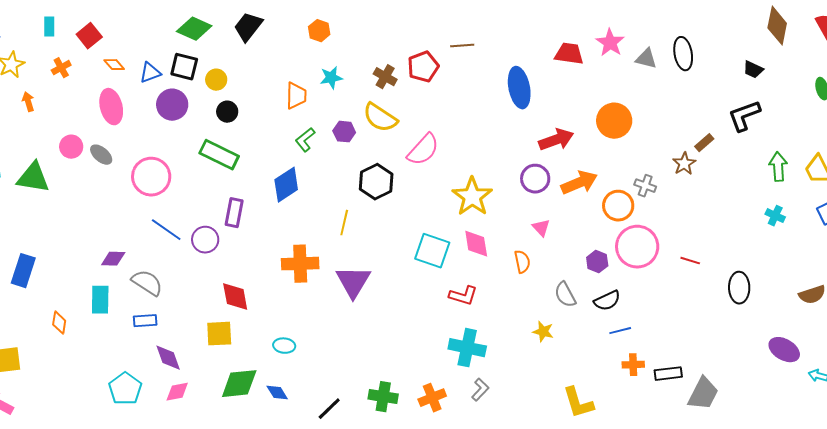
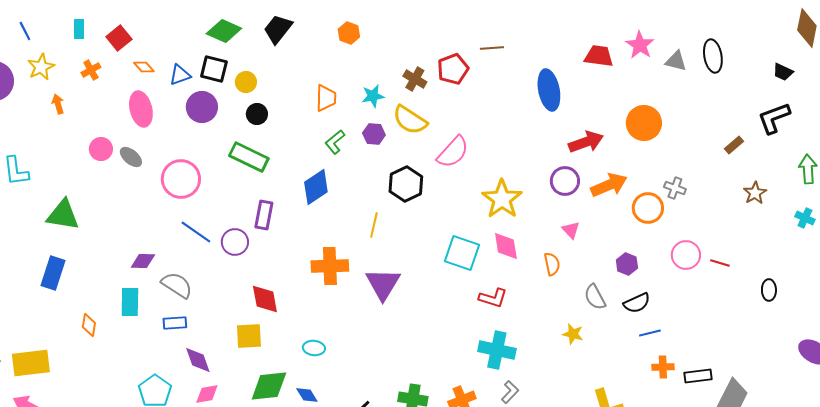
cyan star: (331, 78) -> (373, 96), moved
brown star: (684, 164) -> (755, 193), moved
green triangle: (33, 178) -> (63, 215), moved
pink circle: (637, 247) -> (686, 255), moved, size x0.7
black ellipse: (739, 288) -> (769, 290), size x0.7

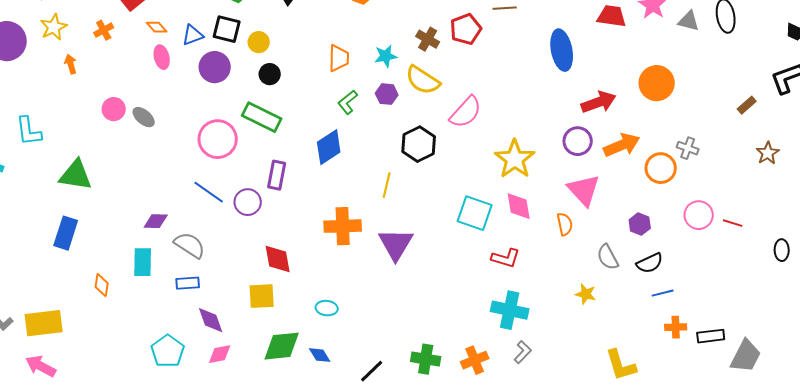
pink ellipse: (141, 109) -> (162, 57), moved, size x0.7
pink circle: (181, 179) -> (218, 139), moved
pink triangle: (571, 230) -> (584, 190), size x1.8

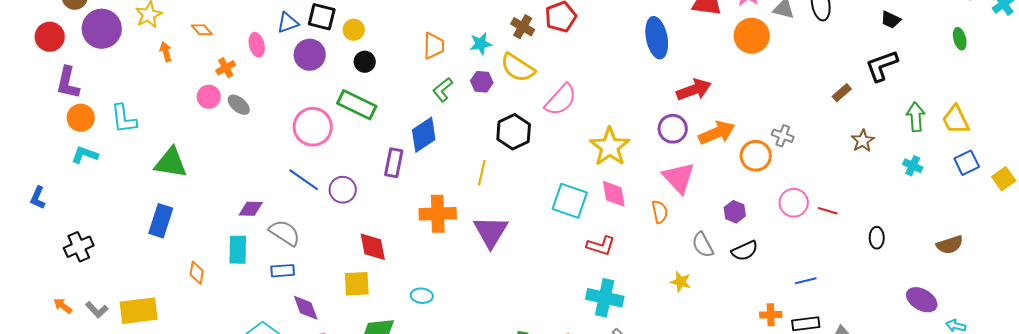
orange diamond: (157, 27) -> (202, 30), moved
orange cross: (104, 30) -> (226, 68), moved
orange circle: (657, 83) -> (752, 36), moved
purple rectangle: (277, 175) -> (394, 163), moved
blue line: (663, 293) -> (806, 281), moved

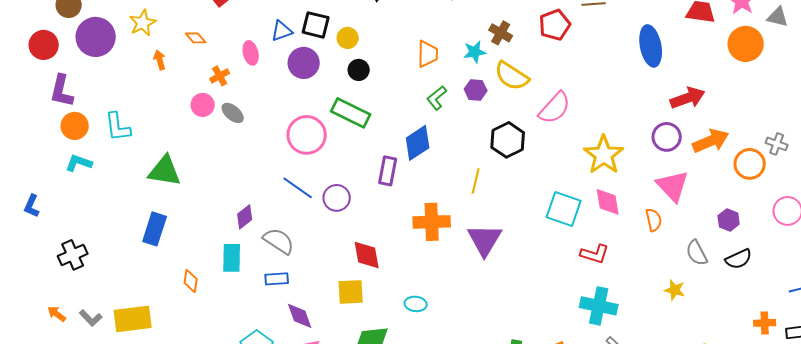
brown cross: (523, 27) -> (501, 33), moved
purple diamond: (251, 209) -> (245, 217), turned -40

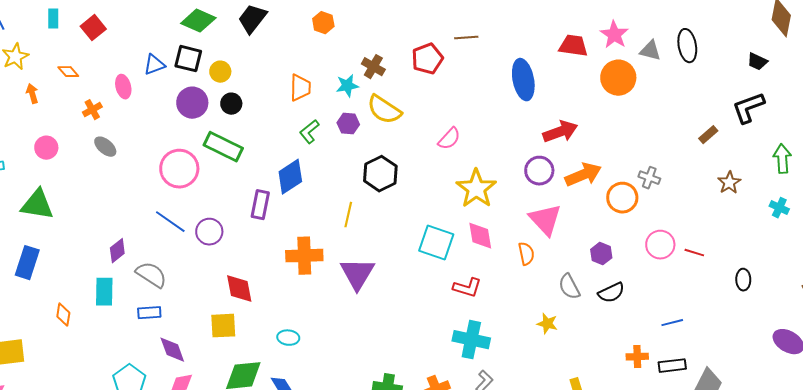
purple circle: (304, 63) -> (192, 103), moved
pink circle: (203, 105) -> (46, 148), moved
pink semicircle: (555, 108) -> (449, 139), moved, size x0.7

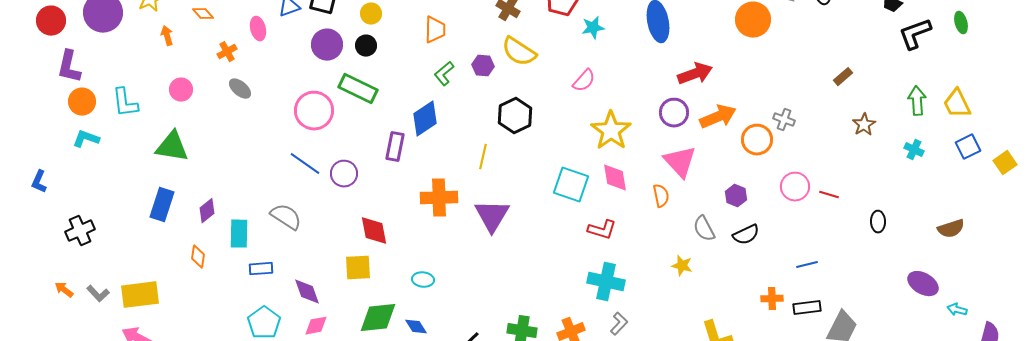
yellow circle: (220, 72) -> (371, 14), moved
cyan star: (347, 86) -> (593, 28), moved
black L-shape: (748, 108) -> (915, 34), moved
purple diamond: (117, 251) -> (207, 211), moved
blue rectangle: (149, 313) -> (261, 269), moved

